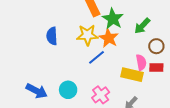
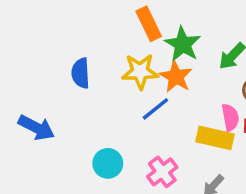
blue arrow: (37, 91) -> (36, 128), moved

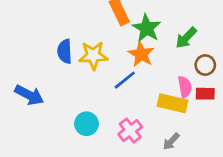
yellow star: (140, 71) -> (93, 55), moved

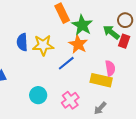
green arrow: (186, 38) -> (111, 32), turned 84
brown circle: (205, 65) -> (125, 20), moved
red rectangle: (205, 94) -> (124, 41), moved, turned -72

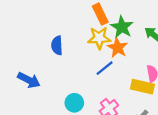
yellow star: (43, 45) -> (99, 38), moved

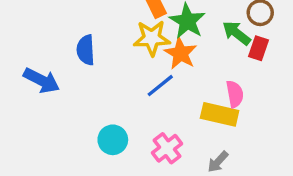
blue arrow: (29, 80) -> (42, 80), moved

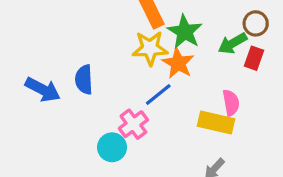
green arrow: (236, 33) -> (233, 43), turned -68
blue semicircle: (86, 50) -> (84, 80), moved
pink cross: (167, 148) -> (133, 124), moved

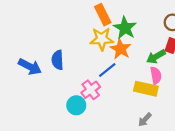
green arrow: (233, 43) -> (156, 57), moved

